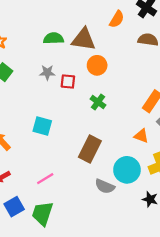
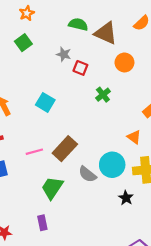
orange circle: (97, 65) -> (124, 62), moved
brown rectangle: (90, 149) -> (65, 149), moved
green trapezoid: (43, 213) -> (52, 188), moved

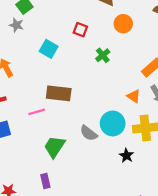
gray star: (64, 54) -> (16, 25), moved
cyan square: (45, 102) -> (49, 49), moved
brown rectangle: (65, 149) -> (59, 93), moved, turned 55

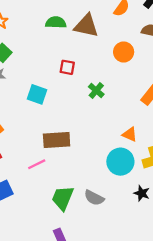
orange circle: (123, 24) -> (124, 52), moved
orange triangle: (134, 96) -> (130, 134), moved
gray semicircle: (89, 133) -> (94, 198), moved

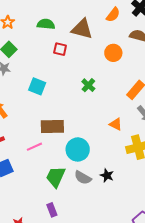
green semicircle: (56, 22) -> (46, 24), moved
red square: (67, 67) -> (60, 49), moved
cyan circle: (120, 162) -> (78, 149), moved
black star: (142, 193) -> (107, 175), moved

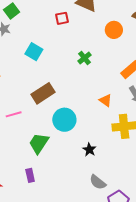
red square: (60, 49) -> (62, 18), turned -32
brown rectangle: (52, 127) -> (43, 93), turned -40
pink line: (34, 147) -> (14, 114), moved
gray semicircle: (83, 178) -> (98, 182), moved

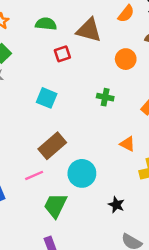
cyan square: (34, 52) -> (47, 98), moved
green cross: (85, 58) -> (105, 97), moved, turned -32
pink line: (14, 114) -> (34, 175), moved

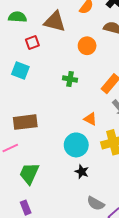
cyan square: (47, 98) -> (20, 71), moved
brown rectangle: (52, 146) -> (25, 122), turned 35
cyan circle: (82, 173) -> (76, 145), moved

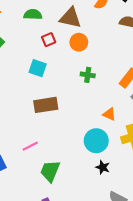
orange circle: (87, 46) -> (79, 42), moved
brown rectangle: (25, 122) -> (46, 105), moved

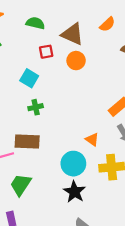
green cross: (88, 75) -> (36, 107), moved, turned -32
brown rectangle: (46, 105) -> (27, 141), moved
black star: (103, 167) -> (74, 192), size x1.5

